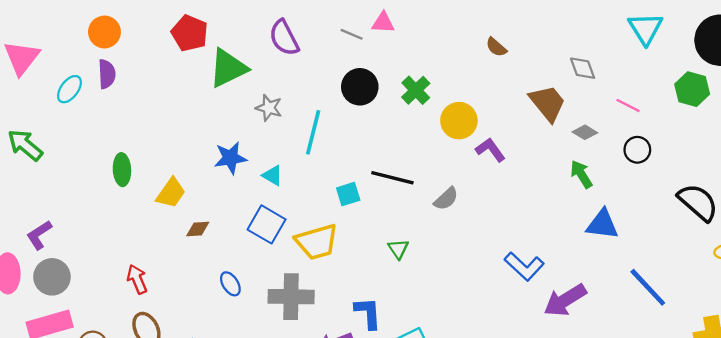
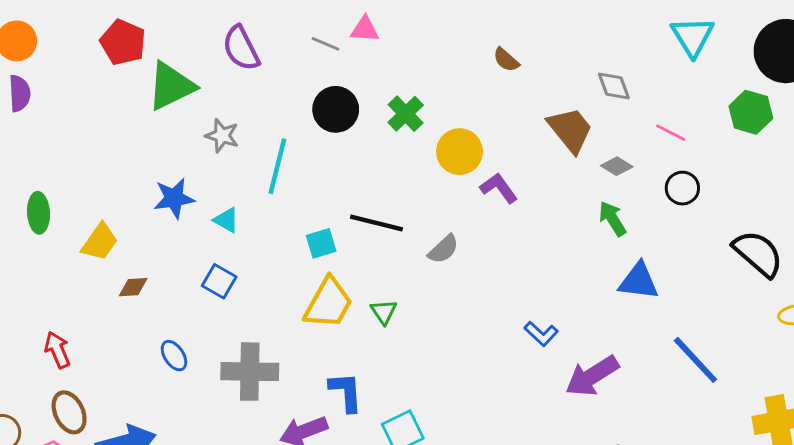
blue square: (267, 224) -> (219, 281), size x0.7
yellow trapezoid: (317, 242) -> (328, 303), moved, turned -45
blue L-shape: (524, 266) -> (541, 334), size x0.7

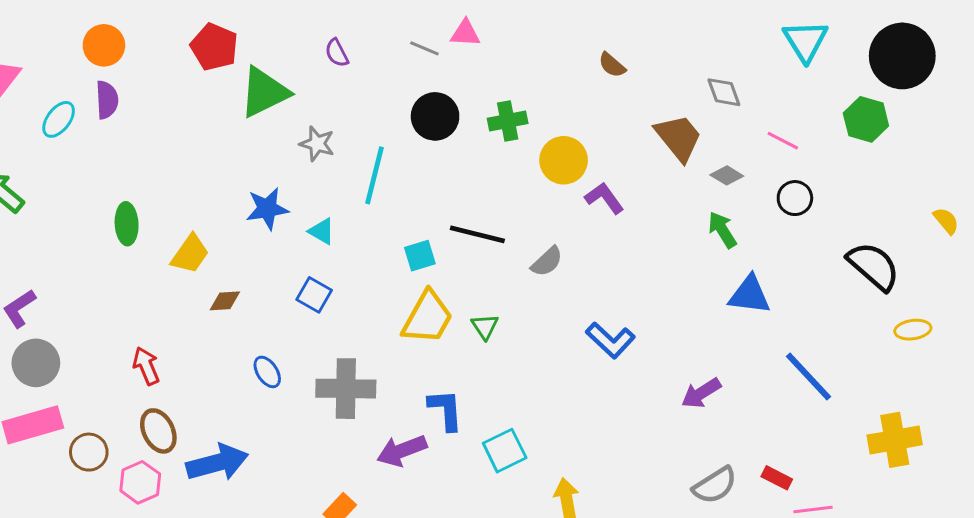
purple semicircle: (241, 48) -> (337, 53), size x0.6
green cross: (406, 114) -> (508, 121), turned 33
blue L-shape: (541, 334) -> (610, 340), moved, size x1.4
purple arrow: (592, 376) -> (701, 393), size x0.7

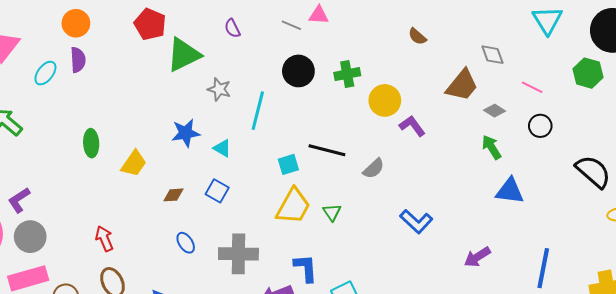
brown trapezoid: (678, 138) -> (462, 85), turned 78
brown diamond: (225, 301) -> (173, 195), moved
blue line: (809, 376) -> (543, 268), moved, turned 54

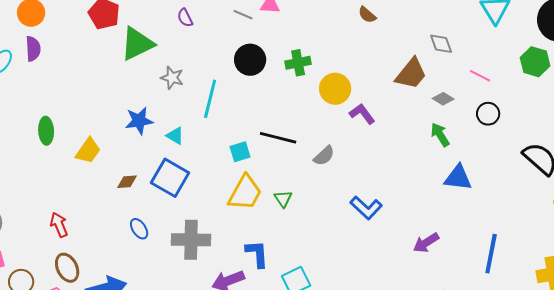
brown semicircle: (417, 36) -> (367, 15), moved
blue square: (217, 191) -> (170, 178), size x1.6

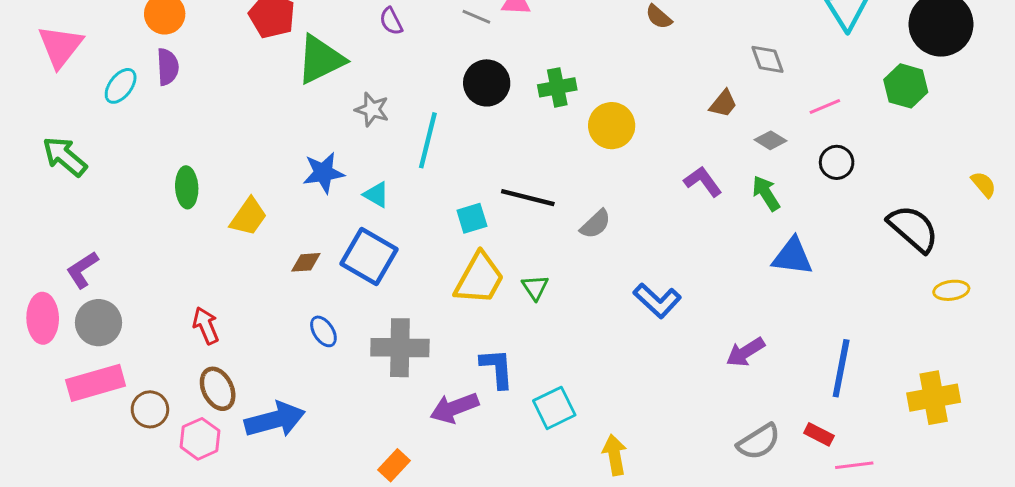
brown trapezoid: (411, 74) -> (723, 104), size x0.6
pink line: (480, 76) -> (825, 106), turned -50
purple L-shape: (362, 114) -> (703, 181), moved

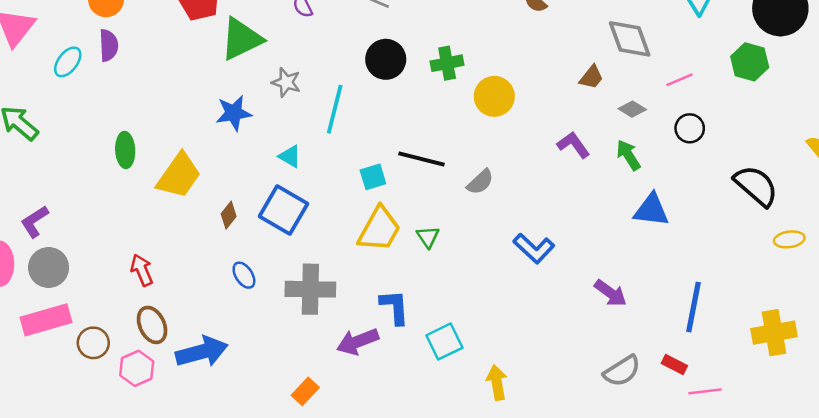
gray diamond: (767, 59) -> (630, 39), size x1.5
blue star: (323, 173) -> (234, 113), moved
yellow trapezoid: (248, 217) -> (179, 176), size x1.4
brown diamond: (306, 262) -> (229, 215), turned -48
purple arrow: (745, 352) -> (610, 293), turned -112

